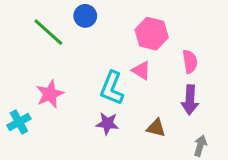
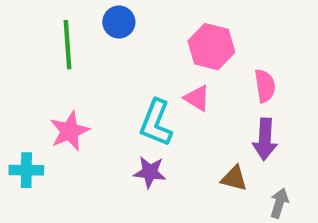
green line: (48, 32) -> (67, 45), turned 44
cyan cross: (19, 122) -> (26, 170), turned 30
brown triangle: (156, 128) -> (234, 178), moved

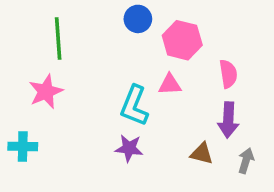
blue circle: (119, 22) -> (138, 19), moved
pink triangle: (197, 98) -> (170, 84), turned -35
pink star: (70, 131) -> (46, 92), moved
gray arrow: (279, 203) -> (246, 161), moved

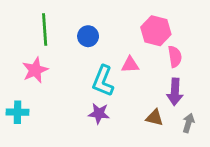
blue circle: (138, 19) -> (88, 36), moved
pink hexagon: (182, 40) -> (156, 31), moved

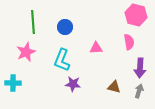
pink hexagon: (156, 31) -> (136, 15), moved
cyan L-shape: (103, 81) -> (62, 60), moved
purple arrow: (175, 92) -> (140, 68), moved

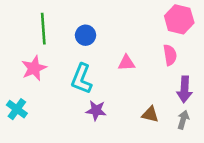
cyan cross: (13, 83) -> (17, 109), turned 35

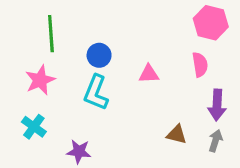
blue circle: (86, 35) -> (99, 55), moved
cyan cross: (17, 109) -> (34, 127), moved
purple star: (96, 110) -> (79, 152), moved

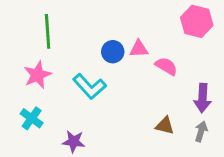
blue circle: (99, 55) -> (113, 52), moved
pink semicircle: (200, 65) -> (166, 66), moved, turned -50
pink triangle: (149, 74) -> (139, 49), moved
cyan L-shape: (96, 93) -> (90, 86), turned -64

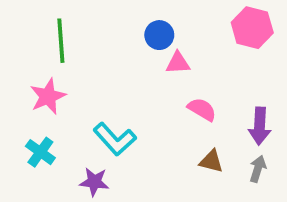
blue circle: (113, 52) -> (159, 35), moved
pink semicircle: (166, 66) -> (202, 109), moved
cyan L-shape: (90, 86) -> (115, 139), moved

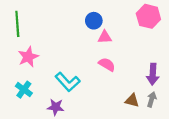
green line: (61, 41) -> (17, 24), moved
pink semicircle: (202, 109) -> (107, 64), moved
brown triangle: (211, 161) -> (132, 100), moved

